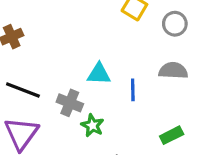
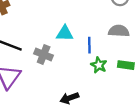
green star: (92, 125) -> (99, 65), moved
green rectangle: (172, 135) -> (126, 65), moved, turned 35

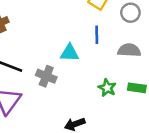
blue line: (89, 45) -> (97, 35), moved

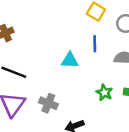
gray cross: (46, 76) -> (48, 103), moved

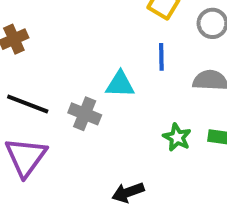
gray cross: (48, 103) -> (85, 114), moved

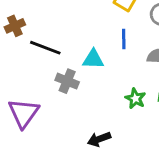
black line: (28, 104) -> (45, 48), moved

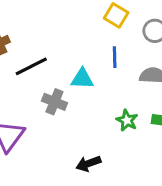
black line: (45, 48) -> (31, 66), turned -48

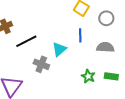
cyan triangle: (82, 79) -> (59, 49), turned -42

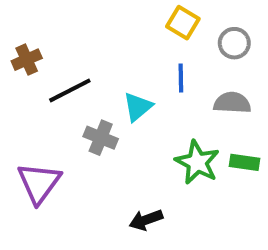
green star: (88, 76) -> (197, 162), size x1.5

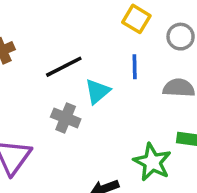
black line: (70, 90) -> (64, 67), moved
green star: (197, 162) -> (152, 162), moved

